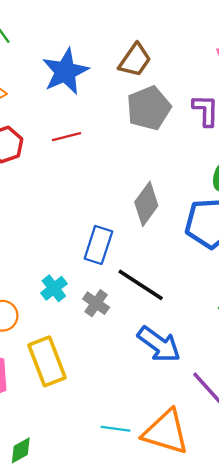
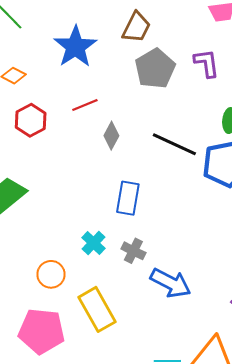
gray diamond: (146, 204) -> (111, 136), moved, size x0.7
black line: (141, 285) -> (174, 144), moved
blue arrow: (159, 344) -> (171, 283), moved

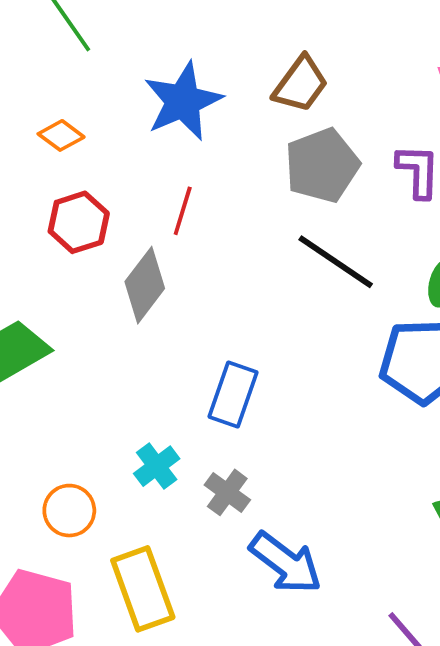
red line: (85, 105) -> (183, 211), turned -60
gray diamond: (111, 136) -> (145, 285), moved, size x1.4
black line: (174, 144) -> (336, 262), moved

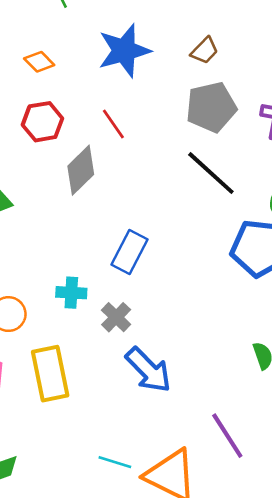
brown trapezoid: (301, 84) -> (205, 51), size x0.7
red line: (183, 211) -> (113, 124), turned -60
cyan cross: (157, 466) -> (71, 293), turned 32

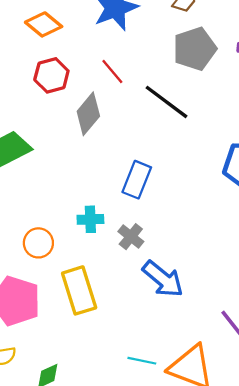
orange diamond: (39, 62) -> (44, 24), size x1.4
black line: (211, 173) -> (166, 102), moved

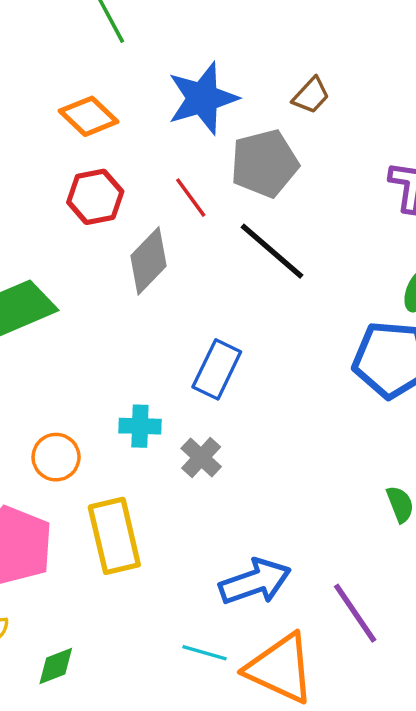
gray pentagon: (195, 49) -> (264, 163), moved
blue arrow: (163, 279) -> (255, 582), moved, turned -63

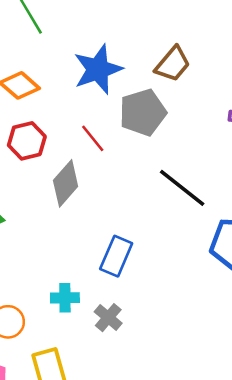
brown trapezoid: (311, 95) -> (173, 64), size x1.4
black line: (272, 251) -> (182, 188), moved

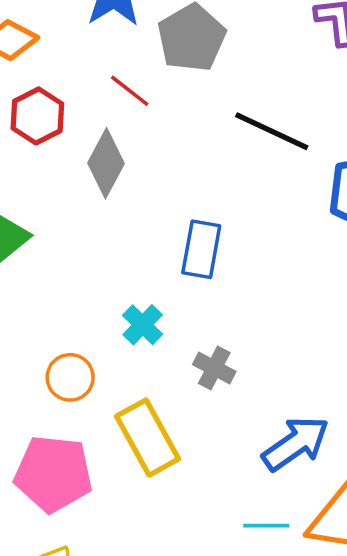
cyan cross: (65, 298) -> (143, 325), turned -32
gray cross: (108, 318) -> (214, 368), moved

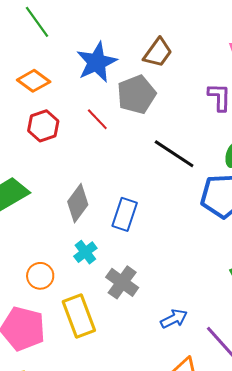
gray diamond: (106, 163) -> (78, 203), moved
gray cross: (214, 368) -> (122, 282), size x1.4
blue arrow: (296, 444) -> (174, 319), moved, size x0.7

